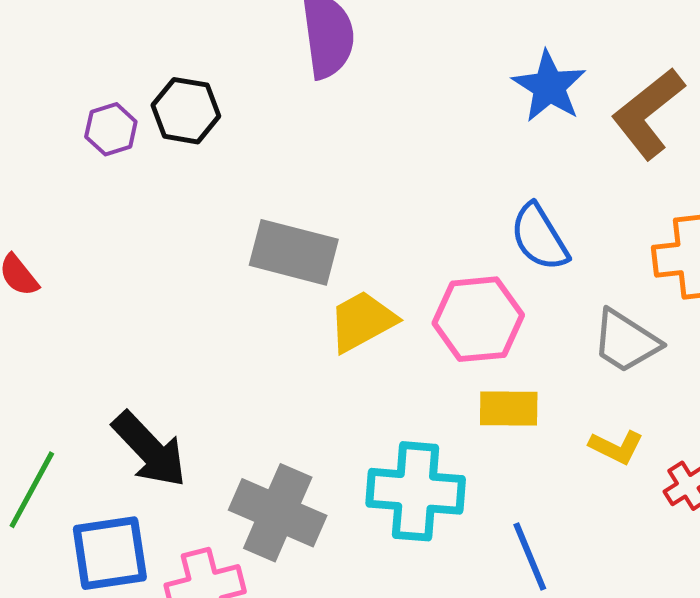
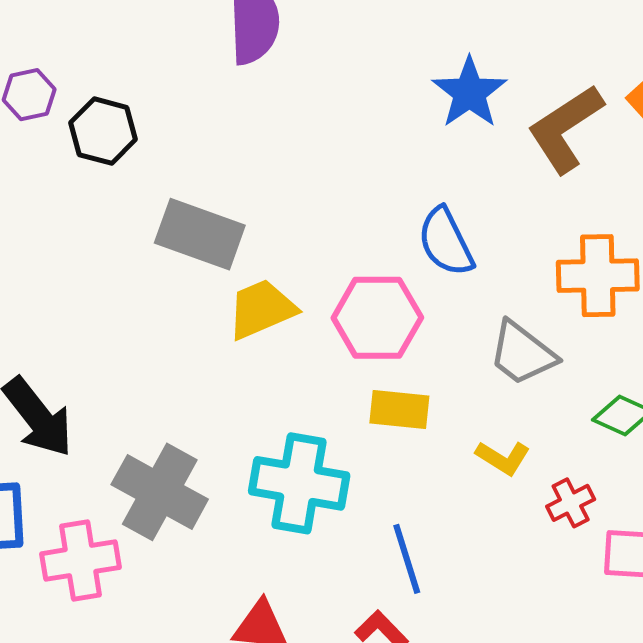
black hexagon: (186, 111) -> (103, 131), moved

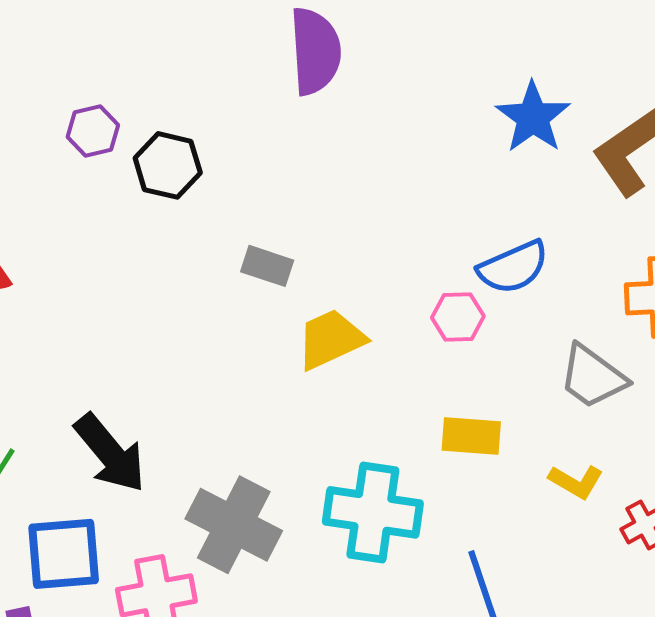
gray rectangle: (200, 234) -> (267, 266), size x0.6
blue semicircle: (446, 242) -> (513, 267), turned -86
pink hexagon: (377, 318) -> (458, 317), moved, size x0.6

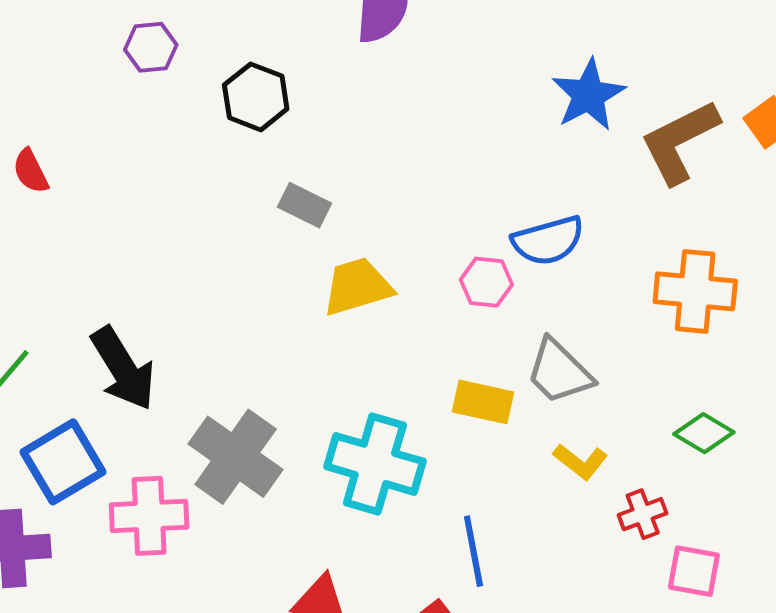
black hexagon: (168, 165) -> (256, 97), moved
gray trapezoid: (593, 377) -> (559, 372), moved
blue square: (64, 554) -> (63, 462), turned -34

